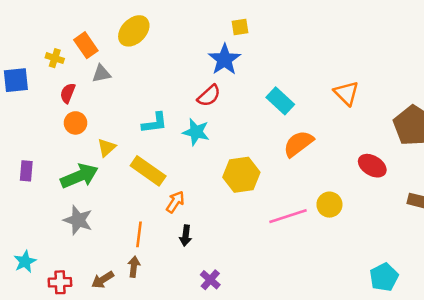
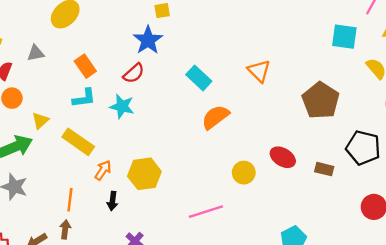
orange rectangle: (86, 45) -> (85, 66), moved
red ellipse: (372, 166) -> (283, 157), moved
yellow hexagon: (241, 175) -> (144, 174), moved
pink line: (288, 216) -> (206, 212), moved

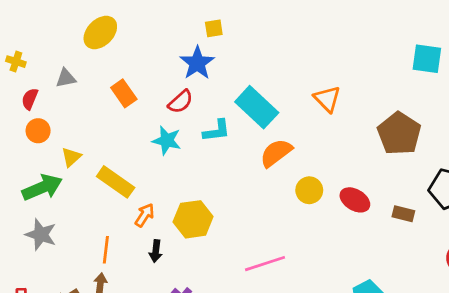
cyan rectangle: (199, 78) -> (257, 107), size x1.4
cyan L-shape: (84, 98) -> (217, 131), moved
yellow circle: (244, 173) -> (309, 190), moved

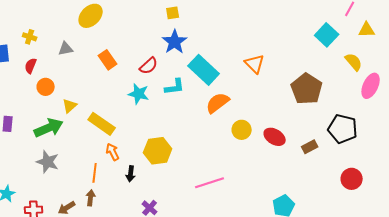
cyan square: (427, 59) -> (327, 35), turned 35
blue star: (197, 63) -> (175, 42), moved
red semicircle: (30, 99) -> (31, 66), moved
brown rectangle: (403, 214) -> (310, 147), turned -42
orange arrow: (145, 215) -> (113, 152), moved, turned -60

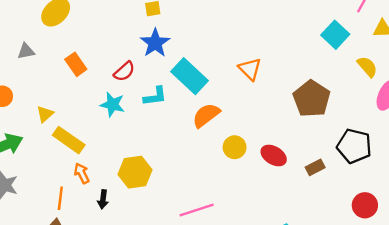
yellow triangle: (70, 106) -> (45, 114), moved

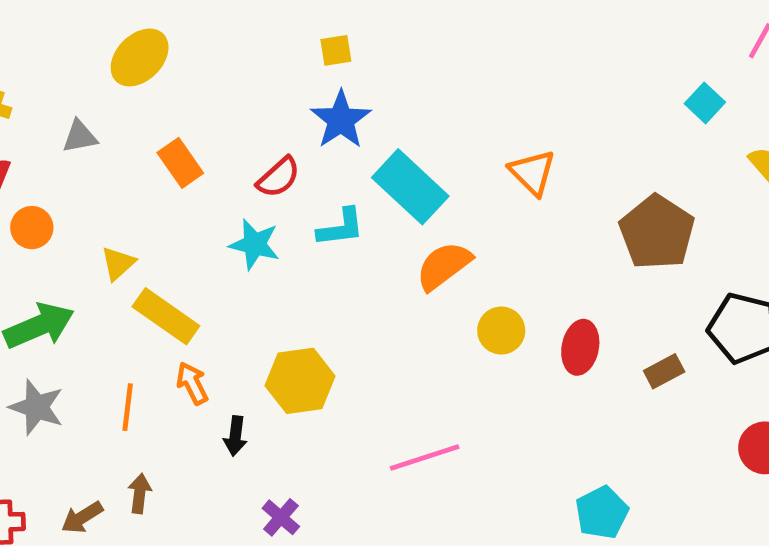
cyan square: (335, 35) -> (705, 103), size x0.7
red ellipse: (274, 156) -> (580, 347), turned 70
orange line: (60, 198) -> (128, 407), moved

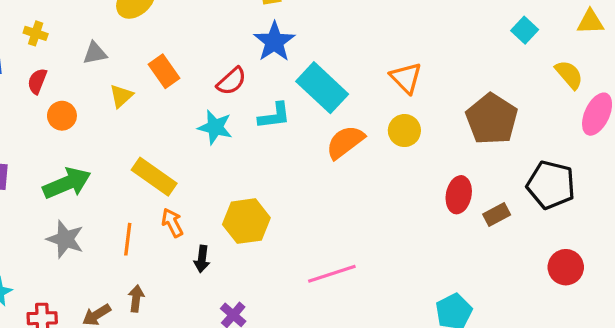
yellow triangle: (118, 263) -> (121, 96), moved
yellow circle: (501, 331) -> (404, 131), moved
red ellipse: (580, 347) -> (459, 195), moved

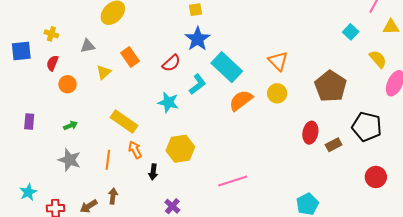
cyan L-shape: (274, 116) -> (198, 84), turned -30
cyan star: (215, 127) -> (168, 102), moved
green arrow: (67, 183) -> (71, 126), size x0.5

